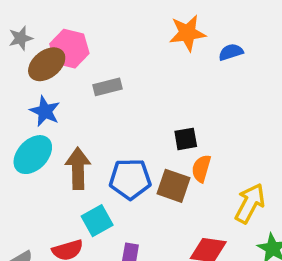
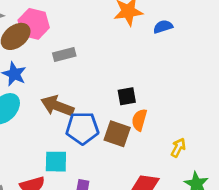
brown arrow: (78, 168) -> (57, 106), moved, turned -68
yellow arrow: (250, 203) -> (178, 148), size x0.6
cyan square: (97, 221) -> (56, 162), turned 30

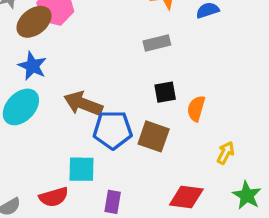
gray rectangle: (64, 55) -> (157, 43), moved
orange semicircle: (139, 120) -> (196, 109), moved

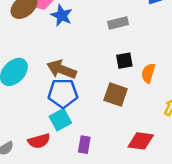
blue star: (32, 66) -> (62, 15), moved
blue pentagon: (113, 130) -> (63, 93), moved
cyan square: (82, 169) -> (60, 120), turned -30

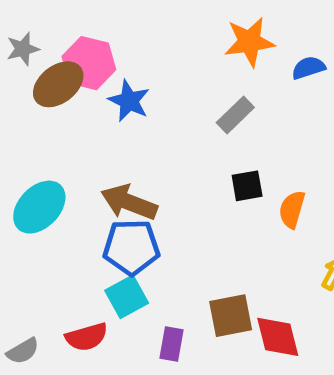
gray rectangle: (118, 23) -> (235, 115), turned -30
brown square: (116, 95) -> (231, 316), moved, turned -30
red diamond: (141, 141) -> (278, 337), turned 68

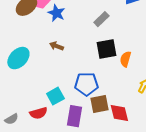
black square: (247, 186) -> (106, 49), size x1.5
brown arrow: (129, 202) -> (56, 46), moved, size x0.6
blue pentagon: (131, 247) -> (86, 84), moved
purple rectangle: (172, 344) -> (74, 116), size x1.5

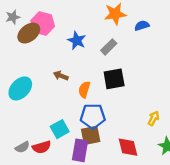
blue star: (56, 13) -> (77, 41), moved
orange semicircle: (125, 59) -> (84, 90), moved
brown square: (99, 104) -> (91, 135), moved
gray semicircle: (11, 119) -> (22, 147), moved

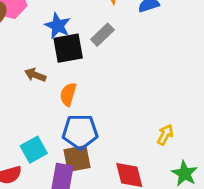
black square: (114, 79) -> (68, 48), moved

